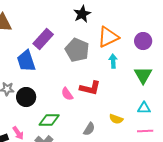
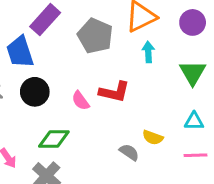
black circle: (26, 97) -> (35, 92), moved
gray semicircle: (89, 129) -> (129, 152), moved, turned -88

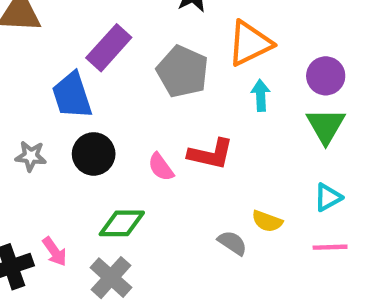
purple circle: (193, 22) -> (326, 76), moved
cyan triangle: (194, 121) -> (328, 197), turned -30

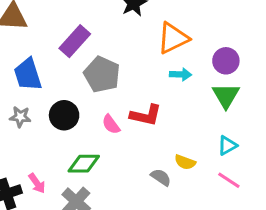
gray pentagon: (183, 72) -> (102, 74), moved
blue trapezoid: (72, 95) -> (28, 74), moved
cyan arrow: (261, 95) -> (181, 74), turned 95
pink line: (330, 247) -> (229, 180), turned 35

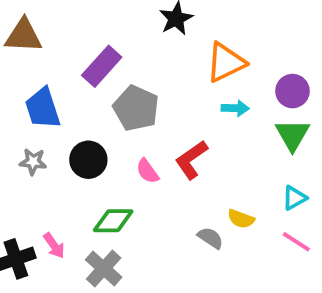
red L-shape: (146, 115) -> (191, 160), turned 132

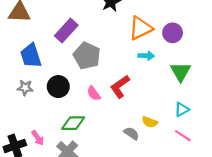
purple circle: (292, 91) -> (173, 33), moved

